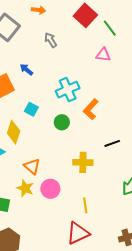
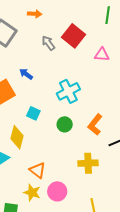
red square: (85, 15) -> (74, 36), moved
green line: (110, 28) -> (108, 15), moved, turned 48
orange L-shape: (91, 109) -> (95, 125), moved

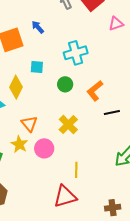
pink triangle: (102, 55) -> (116, 24), turned -35
cyan square: (33, 113) -> (37, 67), turned -32
yellow cross: (88, 163) -> (68, 125), moved, turned 36

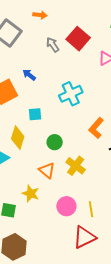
green circle: (65, 84) -> (55, 142), moved
orange triangle: (29, 124) -> (47, 170), moved
pink circle: (44, 148) -> (66, 206), moved

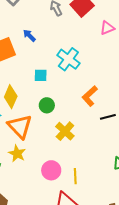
cyan cross: (71, 94) -> (68, 59), turned -35
cyan square: (35, 114) -> (41, 75), moved
orange triangle: (47, 170) -> (20, 127), moved, size x1.5

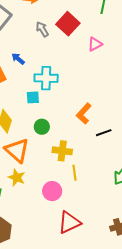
cyan cross: (68, 59) -> (46, 78), moved, turned -30
yellow cross: (65, 131) -> (62, 151), turned -30
yellow line: (75, 176) -> (74, 173), moved

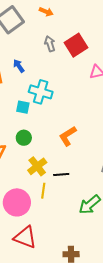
black line: (104, 133) -> (61, 174), moved
yellow cross: (62, 151) -> (37, 166), turned 30
pink circle: (52, 191) -> (17, 202), size x1.4
red triangle: (69, 223) -> (25, 237), turned 30

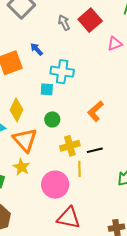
yellow cross: (37, 166) -> (70, 146), turned 30

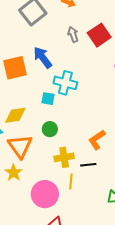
blue arrow: (37, 49) -> (43, 57), size x1.6
yellow diamond: (16, 110) -> (15, 115), turned 50
orange L-shape: (95, 111) -> (97, 140), moved

